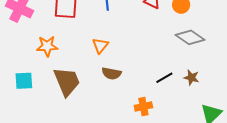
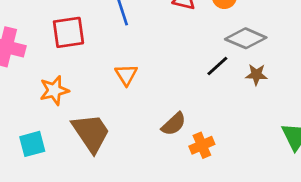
brown semicircle: (111, 73) -> (174, 124), moved, turned -42
black line: (164, 78) -> (217, 66), moved
brown star: (191, 78) -> (256, 75), moved

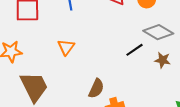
brown semicircle: (174, 124) -> (96, 88), turned -30

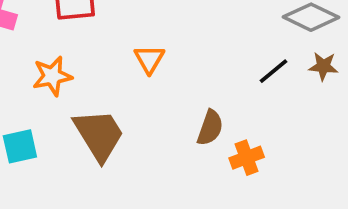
black line: (134, 50) -> (273, 71), moved

